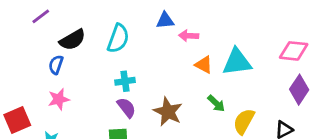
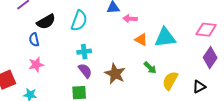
blue semicircle: (56, 65) -> (34, 40), turned -32

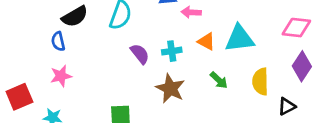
cyan cross: (84, 52) -> (172, 51), moved
purple semicircle: (85, 71) -> (140, 54), moved
yellow semicircle: (170, 81) -> (260, 82), moved, turned -30

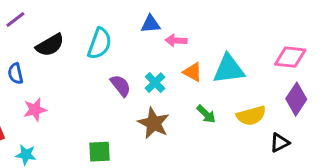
blue semicircle: (58, 41) -> (15, 74), moved
cyan cross: (172, 51) -> (155, 83), turned -36
yellow semicircle: (260, 82) -> (251, 116), turned -104

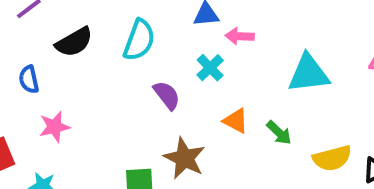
orange triangle: (193, 72) -> (236, 121), moved
cyan cross: (155, 83) -> (210, 68), moved
yellow semicircle: (251, 116) -> (332, 158), moved
brown star: (154, 123) -> (184, 158), moved

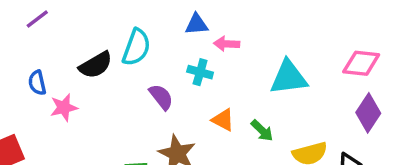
black semicircle: (74, 42) -> (96, 65), moved
cyan cross: (210, 68) -> (200, 72), turned -30
pink star: (54, 127) -> (64, 108), moved

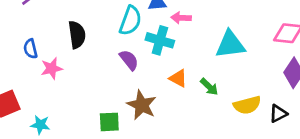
cyan semicircle: (136, 47) -> (130, 21), moved
black semicircle: (96, 65) -> (77, 35), turned -68
cyan cross: (200, 72) -> (160, 40), size x1.4

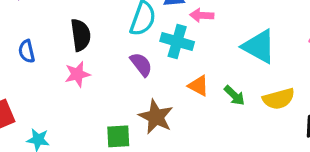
cyan triangle: (230, 45) -> (259, 46), turned 36
pink star: (52, 68) -> (77, 74), moved
yellow semicircle: (247, 105) -> (279, 99), moved

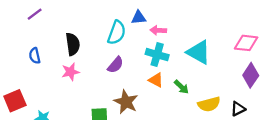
cyan cross: (177, 41) -> (157, 55), moved
purple semicircle: (141, 64) -> (116, 65), turned 78
yellow semicircle: (279, 99) -> (209, 104), moved

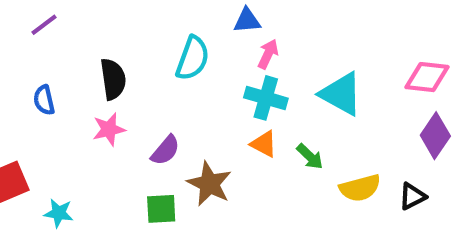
blue triangle: (139, 18) -> (247, 21), moved
pink arrow: (158, 30) -> (268, 54), turned 112
purple semicircle: (116, 65) -> (165, 150), moved

